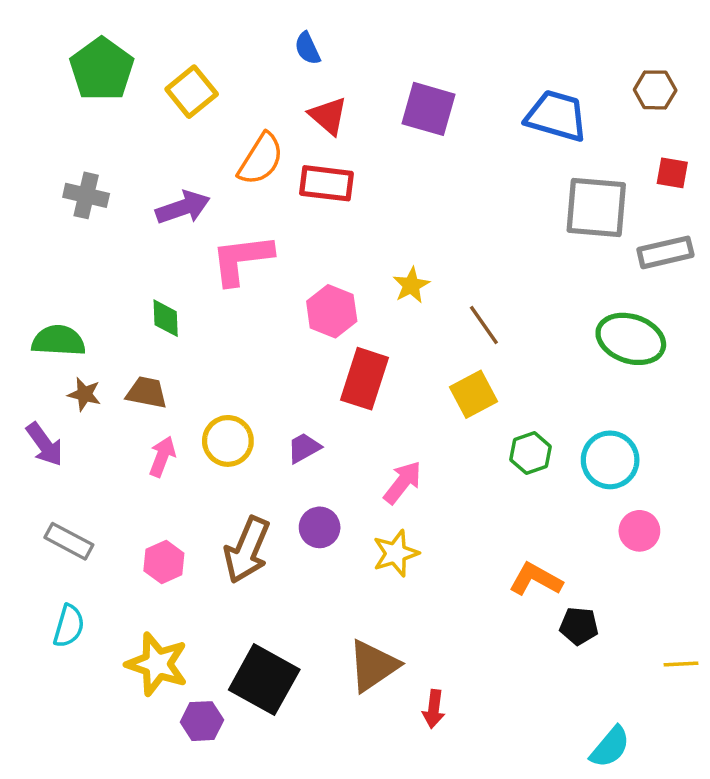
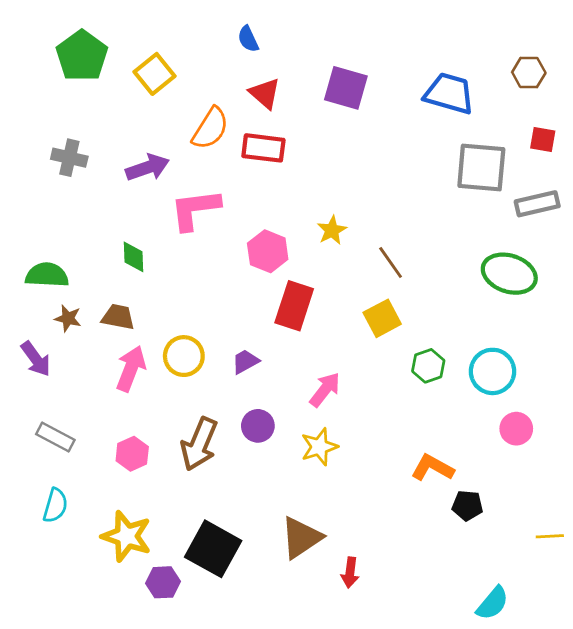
pink arrow: (162, 456) -> (131, 369), size x1.4

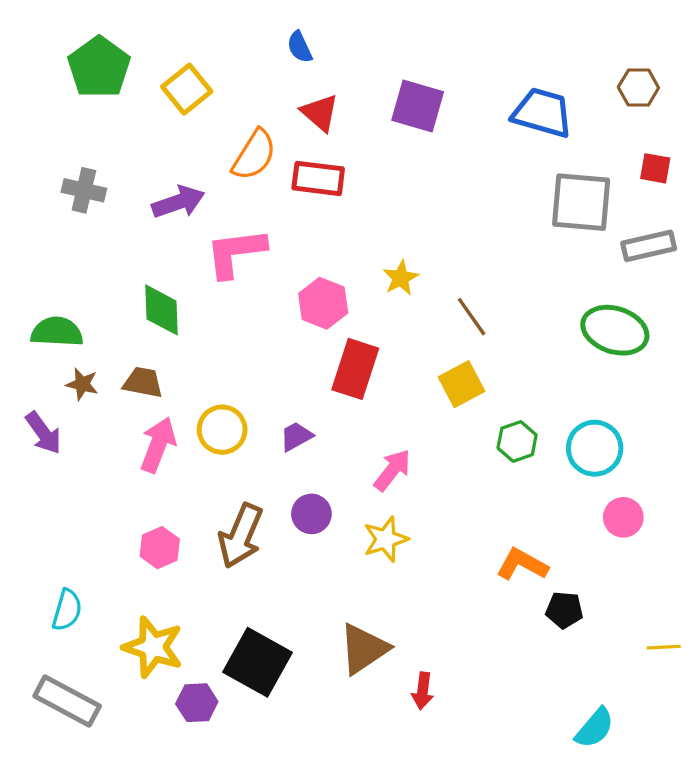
green diamond: (134, 257) -> (161, 310), size x1.4
gray rectangle: (55, 437) -> (67, 701), moved, size x1.4

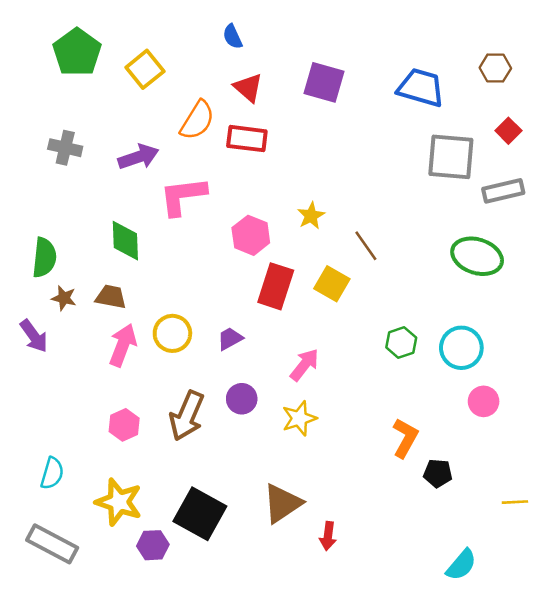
red square: (655, 168) -> (508, 131), turned 35
green semicircle: (57, 332) -> (44, 258), turned 93
yellow square: (461, 384) -> (332, 284), moved, turned -32
orange L-shape: (522, 564) -> (405, 438), turned 90

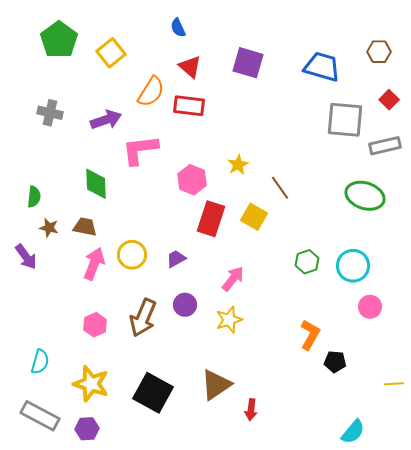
green semicircle: (44, 258) -> (34, 197), size x0.7
purple hexagon: (153, 545) -> (87, 429), moved

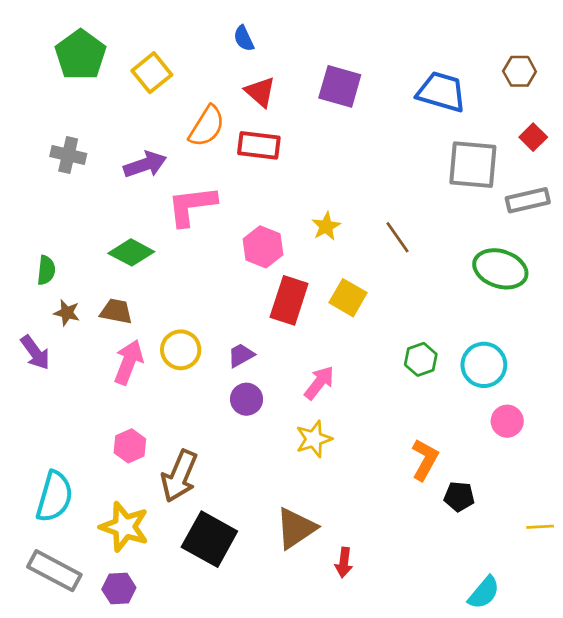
green diamond: (96, 184) -> (131, 252), turned -60
brown line: (280, 188) -> (397, 237), moved
purple circle: (185, 305) -> (247, 399), moved
brown arrow: (143, 318) -> (179, 476), moved
cyan semicircle: (40, 362) -> (54, 497), size x1.5

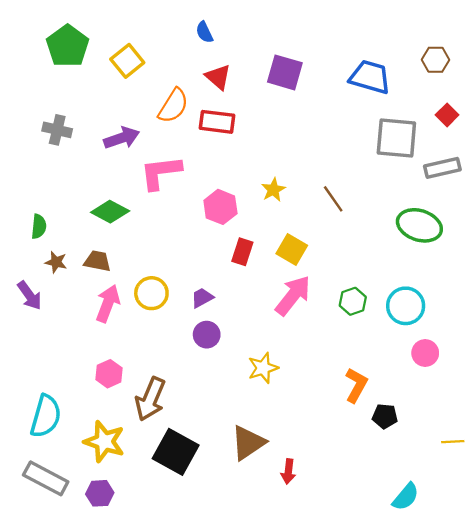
red rectangle: (289, 300) -> (242, 252), size x0.7
pink arrow: (319, 383) -> (293, 296), moved, size x1.4

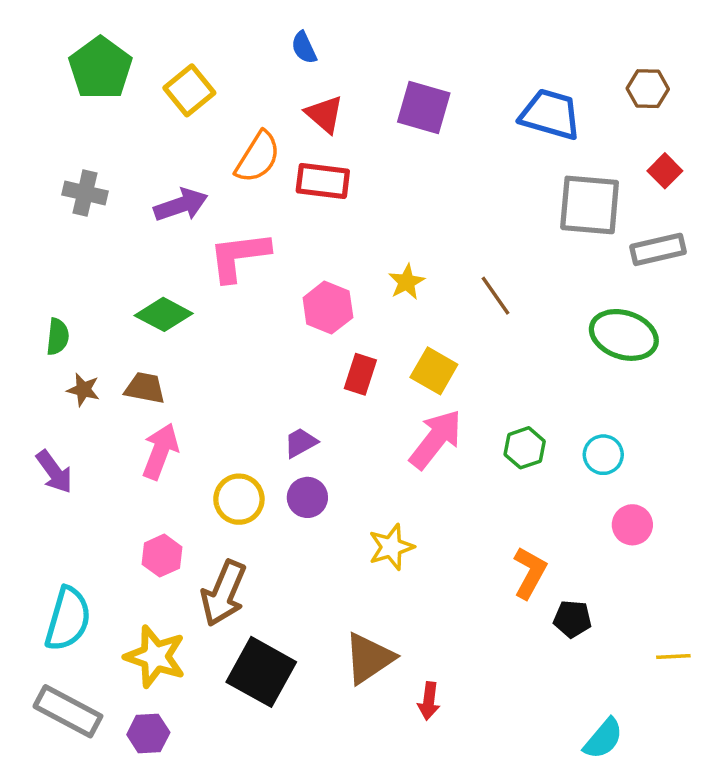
yellow circle: (151, 293) -> (239, 499), moved
purple arrow: (30, 296) -> (54, 472), moved
cyan circle: (406, 306) -> (603, 455), size x0.7

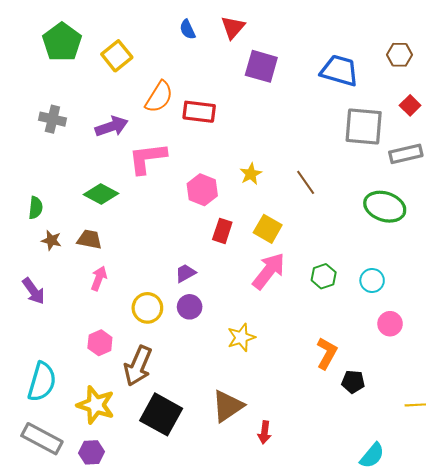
red triangle: (324, 114) -> (233, 27), moved, turned 30
pink arrow: (160, 451) -> (99, 278), size x0.7

